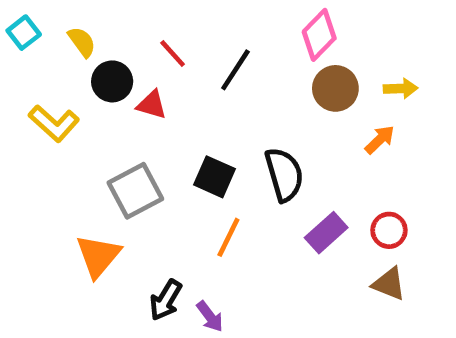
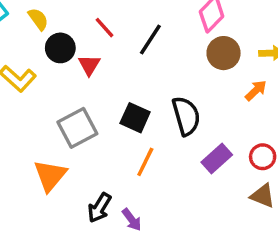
red triangle: (152, 105) -> (89, 65), turned 45

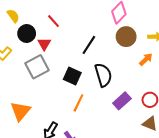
black line: (150, 39) -> (89, 45), moved
gray square: (77, 128) -> (37, 67), moved

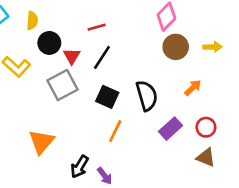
yellow semicircle: (13, 16) -> (32, 21), turned 40
red line: (54, 21) -> (97, 27), moved, turned -64
black line: (89, 45) -> (102, 57), moved
orange arrow: (146, 59) -> (193, 88), moved

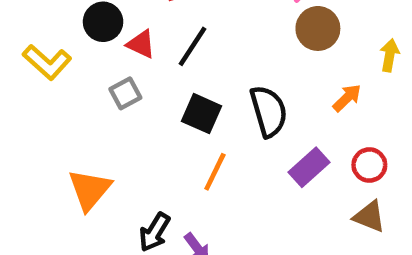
yellow arrow: (213, 47) -> (390, 55), moved, turned -78
red triangle: (72, 56) -> (141, 44), turned -36
gray square: (62, 85) -> (125, 93), size x0.6

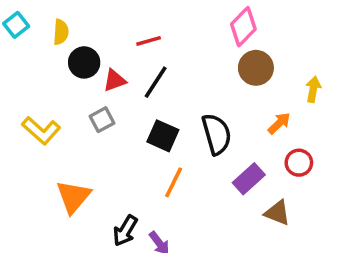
red triangle: (141, 44) -> (115, 80), turned -45
yellow L-shape: (47, 62) -> (41, 130), moved
red circle: (369, 165) -> (299, 163), moved
brown triangle: (369, 216) -> (277, 213), moved

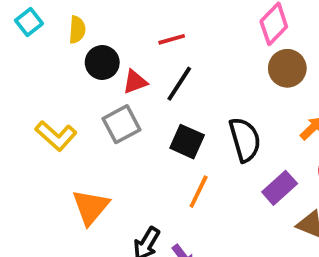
gray square: (102, 120) -> (121, 124), size x1.4

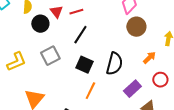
red triangle: (135, 82) -> (56, 12), moved, turned -48
yellow L-shape: (56, 136) -> (16, 62), turned -65
black semicircle: (245, 140) -> (114, 64), turned 30

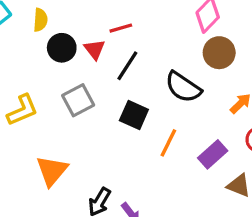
red triangle: (56, 12) -> (95, 49), moved
black semicircle: (114, 64) -> (183, 87), moved, turned 110
orange line: (90, 91) -> (168, 143), moved

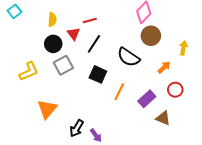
yellow semicircle: (40, 20) -> (52, 19), moved
black circle: (62, 48) -> (53, 44), moved

